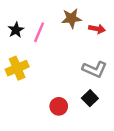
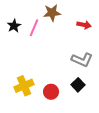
brown star: (71, 18) -> (52, 13), moved
yellow cross: (17, 68) -> (24, 86), moved

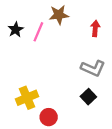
red arrow: (84, 25) -> (95, 28), turned -96
red circle: (51, 92) -> (49, 117), moved

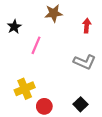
pink line: (38, 32) -> (36, 45), moved
black square: (88, 97) -> (80, 104), moved

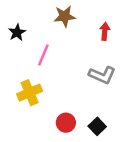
yellow cross: (25, 89) -> (30, 93), moved
red circle: (44, 106) -> (66, 123), moved

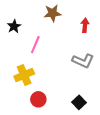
red circle: (66, 123) -> (38, 99), moved

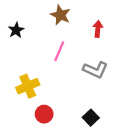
brown star: (53, 13) -> (60, 15), turned 30
pink line: (35, 45) -> (59, 51), moved

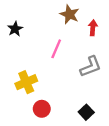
brown star: (60, 15) -> (69, 14), moved
gray L-shape: (95, 70) -> (91, 67), turned -45

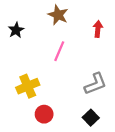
brown star: (69, 14) -> (58, 15), moved
gray L-shape: (91, 67) -> (95, 84), moved

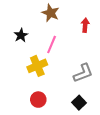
black star: (16, 30) -> (21, 35), moved
yellow cross: (28, 86) -> (37, 66), moved

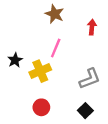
black star: (21, 35) -> (15, 60), moved

